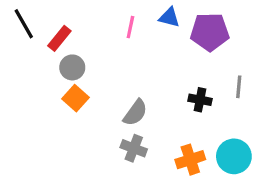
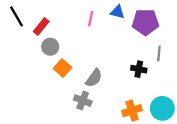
gray line: (239, 87) -> (159, 53), moved
orange square: (75, 98) -> (63, 68), moved
gray cross: (134, 148) -> (83, 101), moved

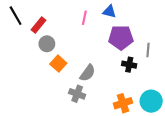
purple pentagon: (145, 22) -> (121, 38), moved

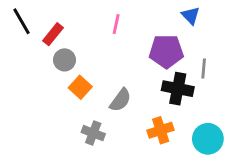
blue triangle: (109, 11) -> (191, 16), moved, turned 32
black cross: (129, 65) -> (178, 89), size x1.5
gray cross: (77, 94) -> (93, 133), moved
orange cross: (123, 103) -> (161, 130), moved

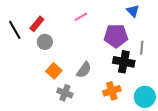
black line: (22, 21) -> (15, 30), moved
pink line: (116, 24) -> (81, 17), turned 48
orange square: (80, 87) -> (54, 71), moved

